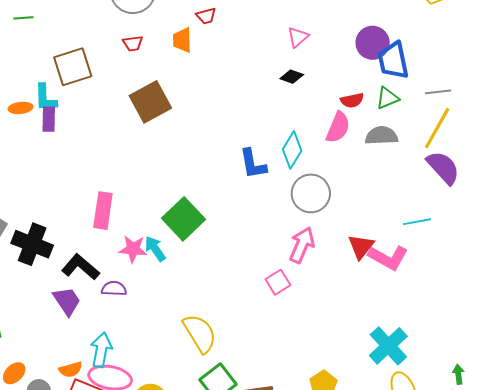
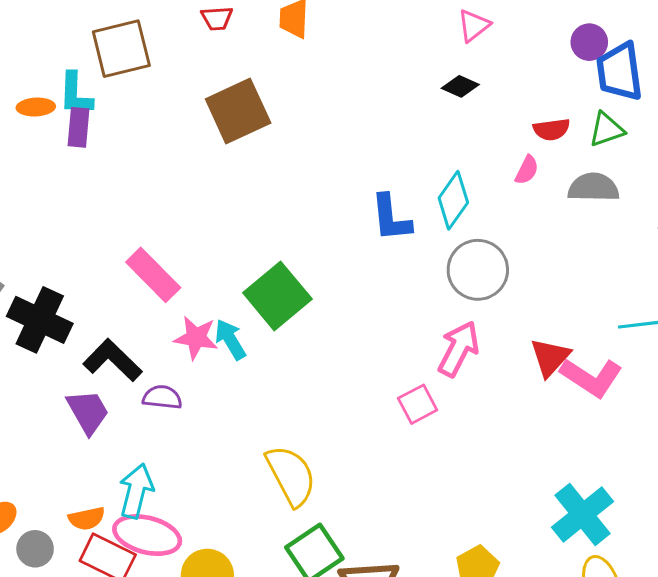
purple circle: (373, 43) -> (589, 42), size x0.7
pink semicircle: (338, 127) -> (527, 170), size x0.6
pink rectangle: (103, 211) -> (153, 275), turned -57

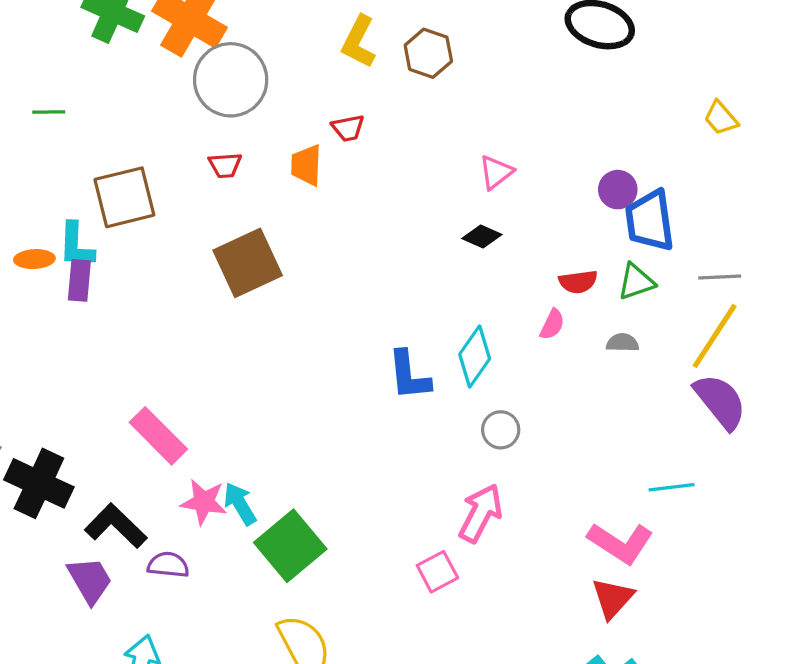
gray semicircle: (593, 187) -> (622, 343), size x0.6
gray circle: (478, 270) -> (501, 430), size x0.6
green square: (277, 296) -> (290, 546), moved
red triangle: (550, 357) -> (613, 598), moved

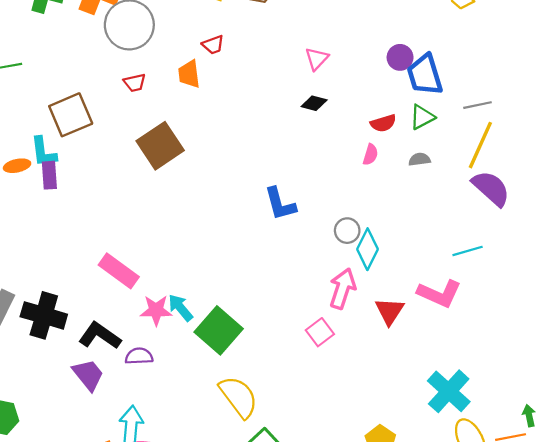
cyan diamond: (475, 357) -> (367, 249), moved
red triangle: (613, 598) -> (390, 311), moved

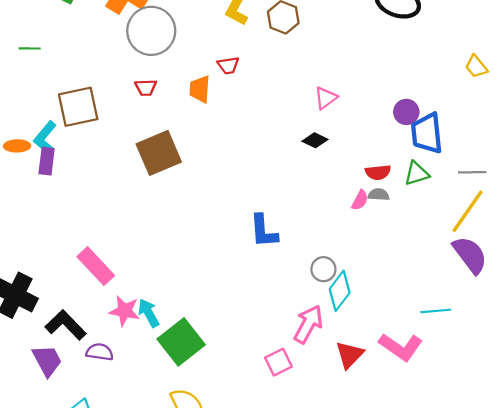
cyan L-shape: (43, 152) -> (45, 138), turned 36
gray semicircle: (419, 159) -> (379, 195), moved

